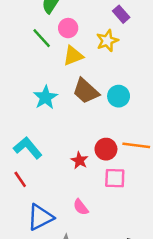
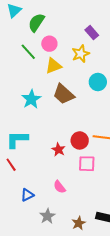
cyan circle: (119, 96) -> (98, 82), moved
cyan L-shape: (28, 148) -> (17, 139), turned -50
blue triangle: (40, 217) -> (27, 195), size x0.6

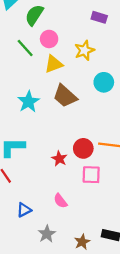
purple rectangle: (92, 33) -> (99, 17), moved, turned -32

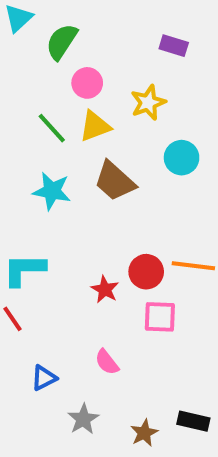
green line: (25, 48) -> (52, 128), moved
cyan star: (29, 102) -> (52, 191), turned -30

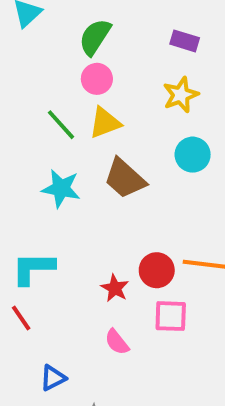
green semicircle: (62, 42) -> (95, 37), moved
yellow star: (148, 103) -> (181, 95), moved
pink semicircle: (107, 362) -> (117, 342), moved

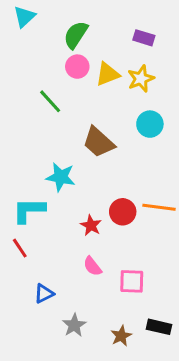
yellow triangle: (105, 123) -> (108, 74), moved
cyan star: (61, 188) -> (61, 177), moved
pink square: (171, 316) -> (132, 281), moved

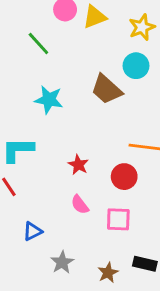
yellow star: (141, 79) -> (142, 27), moved
brown trapezoid: (98, 142) -> (106, 89), moved
cyan star: (61, 177) -> (49, 100), moved
red circle: (123, 212) -> (124, 177), moved

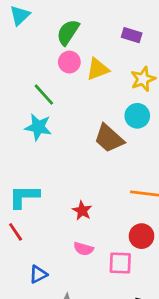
cyan star: (49, 100) -> (38, 127), moved
red circle: (124, 177) -> (142, 236), moved
pink semicircle: (80, 205) -> (83, 249), turned -36

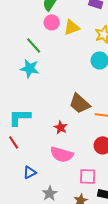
brown trapezoid: (109, 138) -> (80, 103), moved
pink semicircle: (83, 249) -> (62, 154), size x1.6
pink square: (120, 263) -> (88, 176), moved

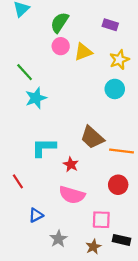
green line: (34, 45) -> (25, 72), moved
cyan star: (30, 68) -> (36, 98), turned -30
cyan L-shape: (20, 117) -> (44, 148), moved

